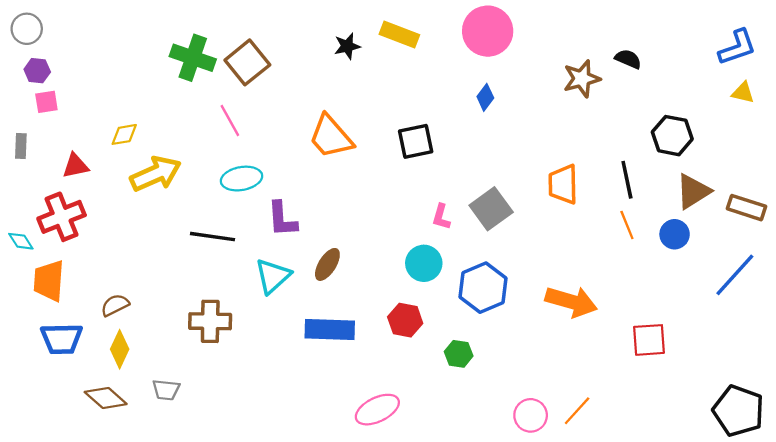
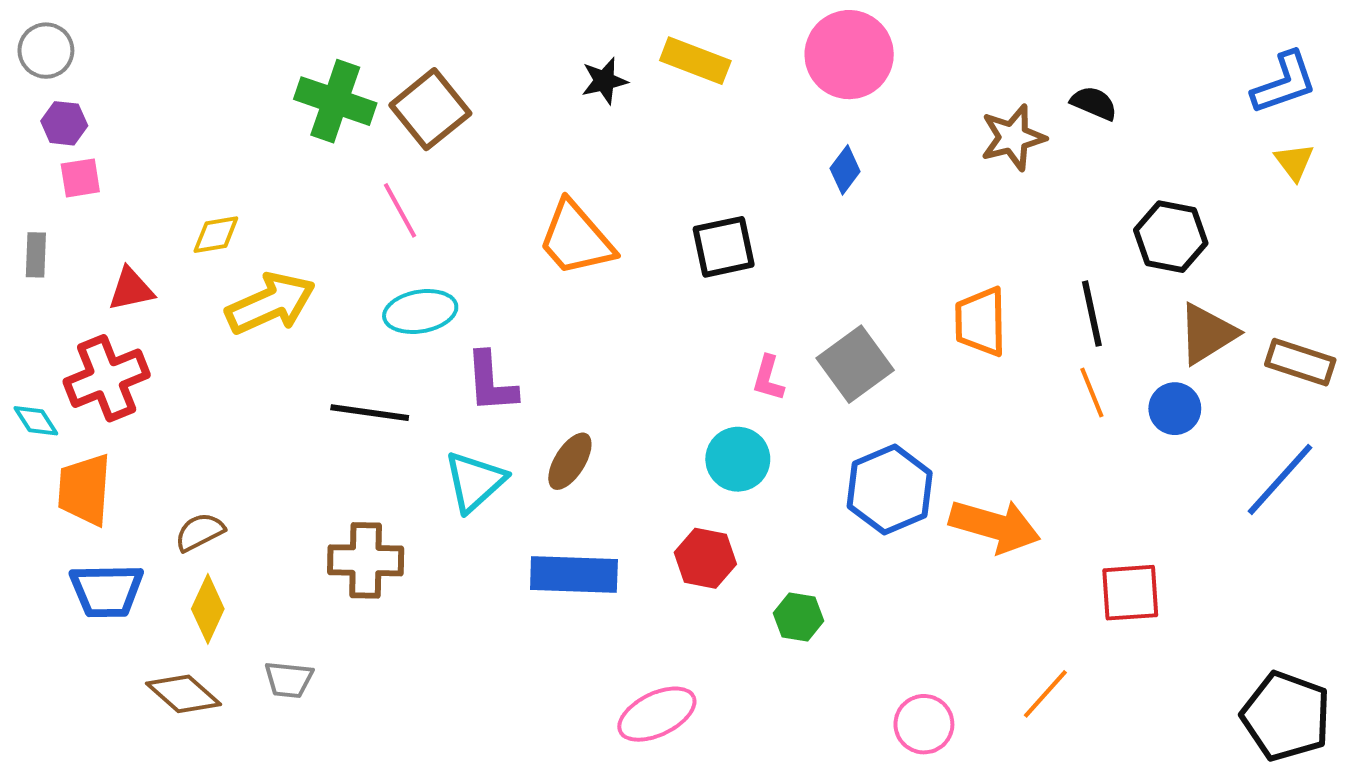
yellow triangle: (743, 93) -> (1294, 162), turned 40
blue hexagon: (483, 288) -> (890, 490), moved
orange line: (577, 411) -> (1045, 694), moved

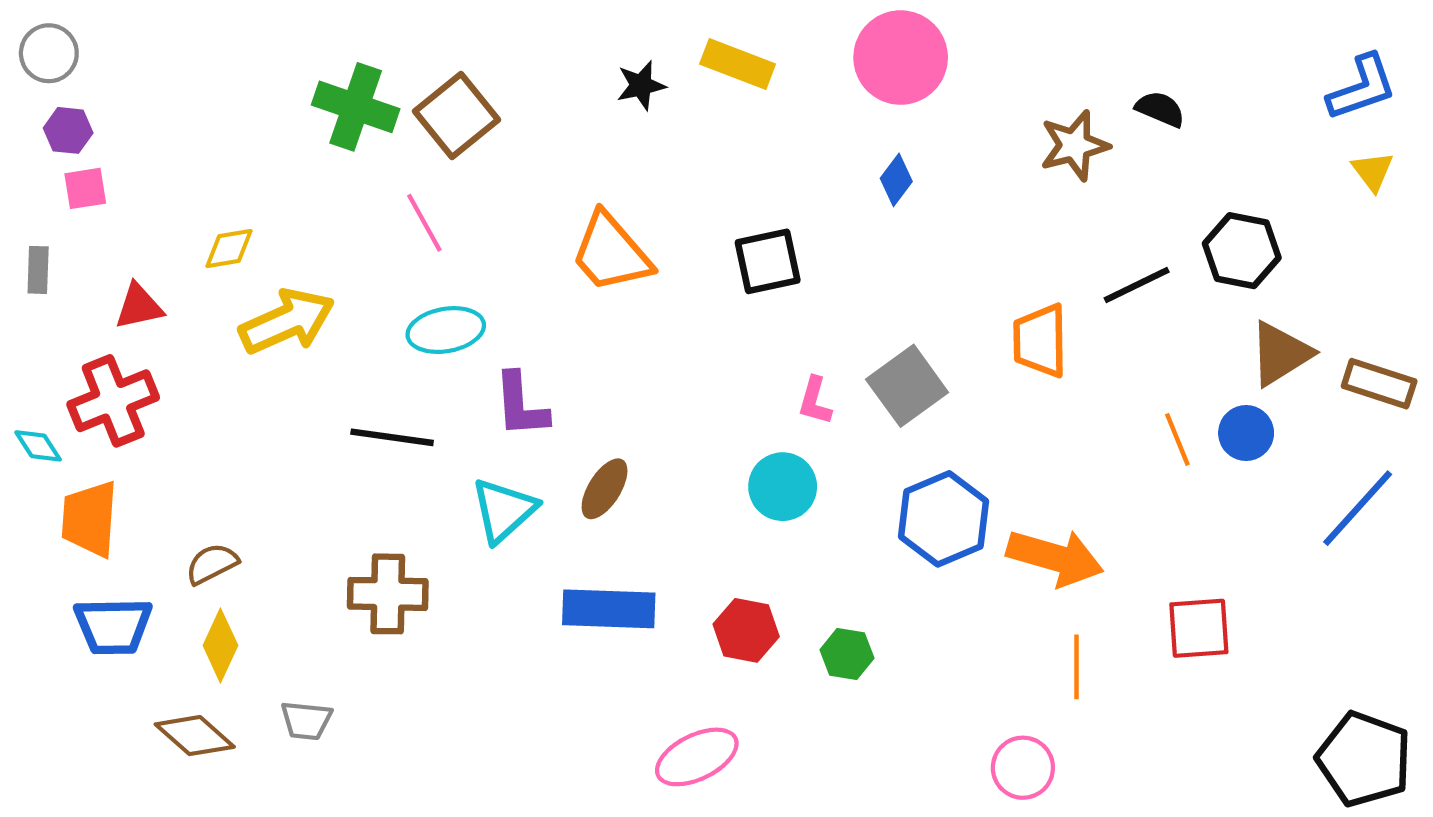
black line: (1092, 314) -> (1137, 285), moved, turned 76
orange line: (1092, 392) -> (1177, 439), moved
red hexagon: (705, 558) -> (746, 630), moved
orange line: (1045, 694) -> (1077, 667), moved, turned -42
pink circle: (924, 724) -> (1023, 768), moved

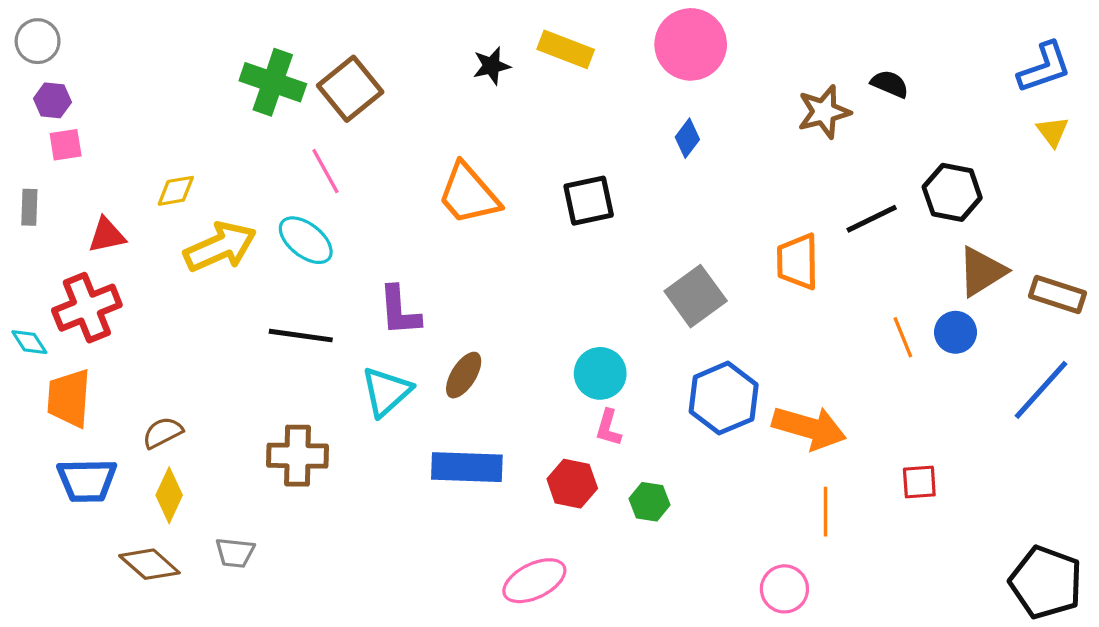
cyan ellipse: (446, 330) -> (306, 240), moved, turned 48
pink L-shape: (815, 401) -> (608, 428), moved
red square: (1199, 628) -> (919, 482), size x0.7

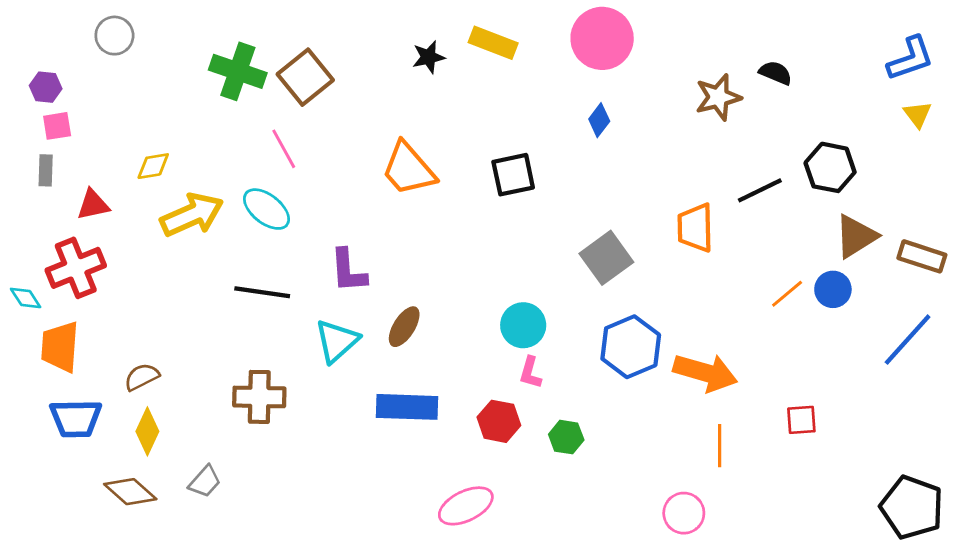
gray circle: (38, 41) -> (114, 36), moved
gray rectangle: (29, 207) -> (46, 170), moved
orange line: (903, 337) -> (787, 294), turned 72
gray trapezoid: (235, 553) -> (205, 482), turned -54

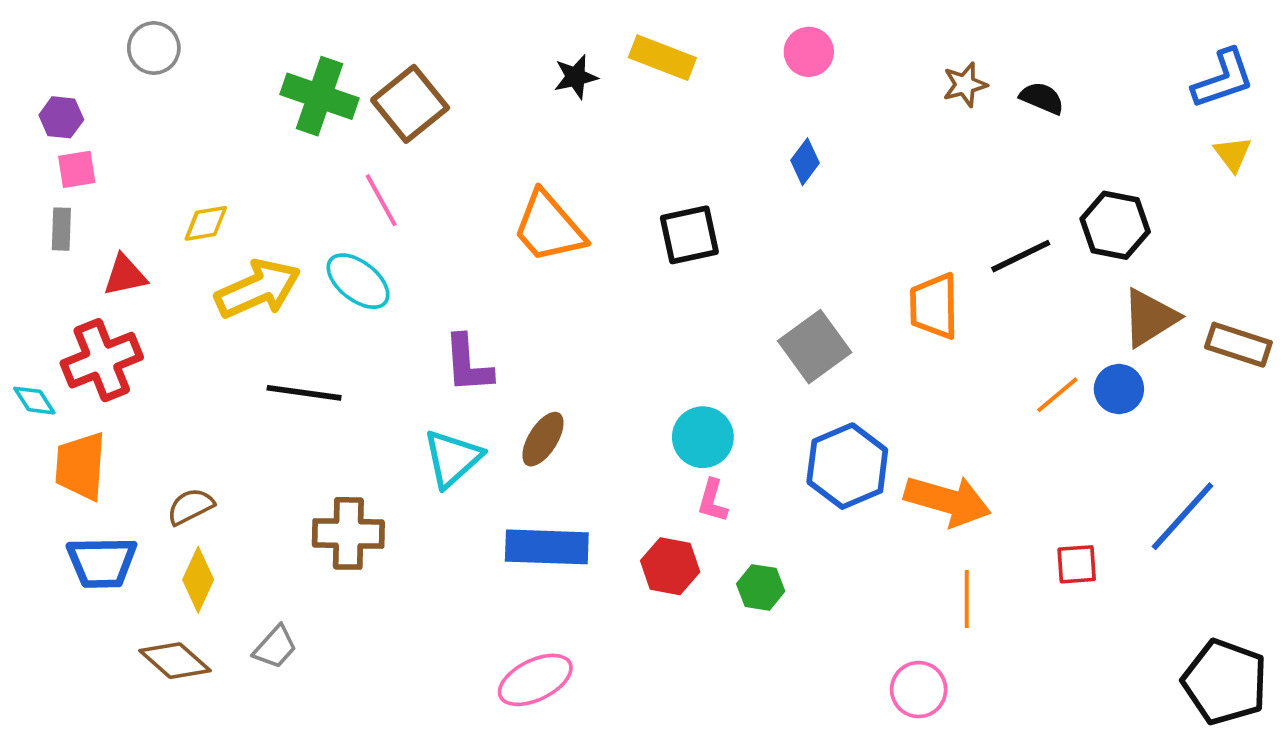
pink circle: (602, 38) -> (809, 52), size x0.6
brown star: (718, 97) -> (965, 85), moved, size x0.7
black line: (262, 292) -> (304, 393), moved
blue line: (908, 340) -> (1183, 516), moved
pink ellipse: (466, 506) -> (535, 680), moved

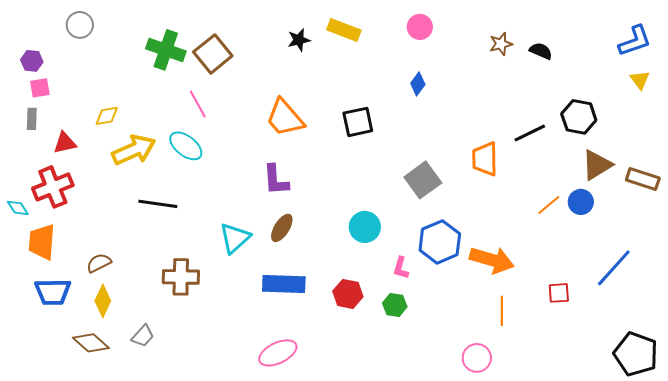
purple L-shape: (468, 364) -> (276, 180), moved
pink L-shape: (712, 501) -> (401, 268), moved

